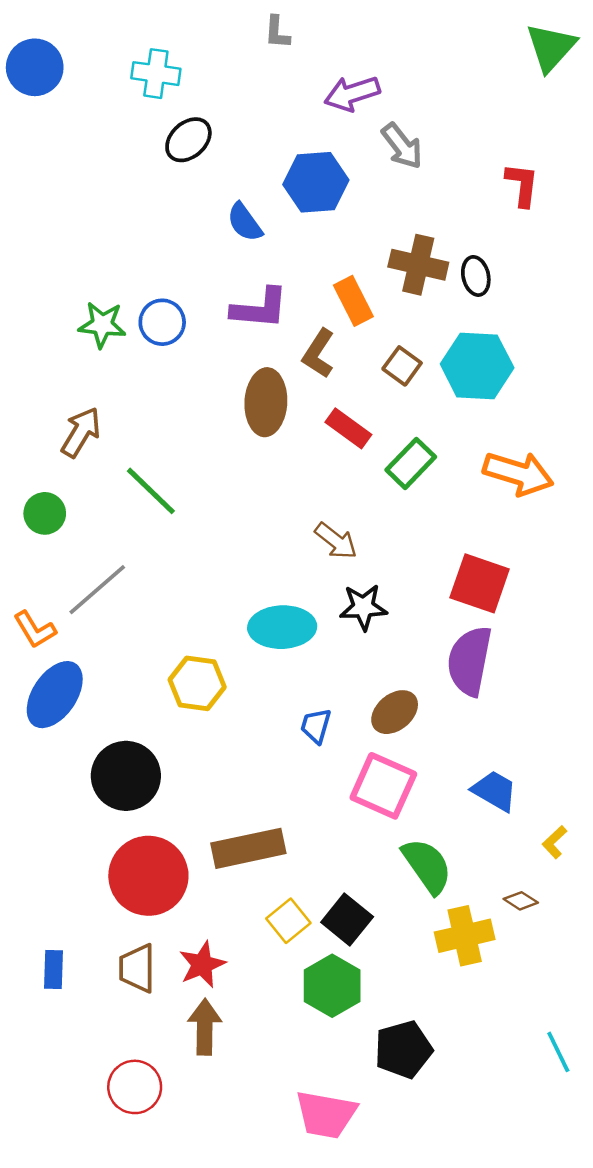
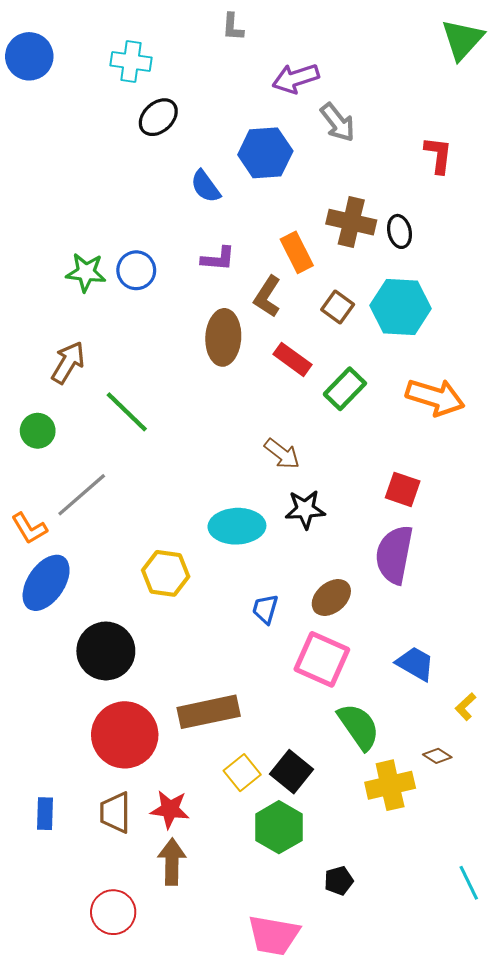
purple L-shape: (260, 308) -> (218, 259), size x0.7
red square: (480, 583) -> (403, 489), size x0.7
red star: (202, 965) -> (170, 809), turned 30
black pentagon: (403, 1049) -> (339, 881), size x0.6

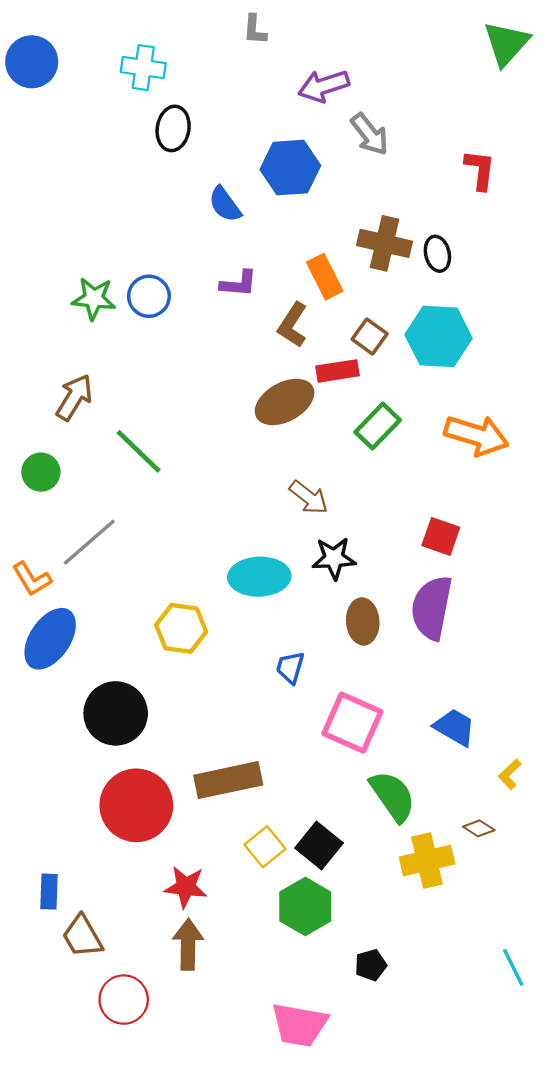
black ellipse: (158, 117) -> (173, 128), turned -39
brown ellipse: (223, 337) -> (285, 402), moved, turned 58
red rectangle: (293, 359) -> (337, 371), moved, turned -45
brown ellipse: (331, 598) -> (363, 621), moved, turned -54
brown trapezoid: (115, 813) -> (82, 936), moved, turned -30

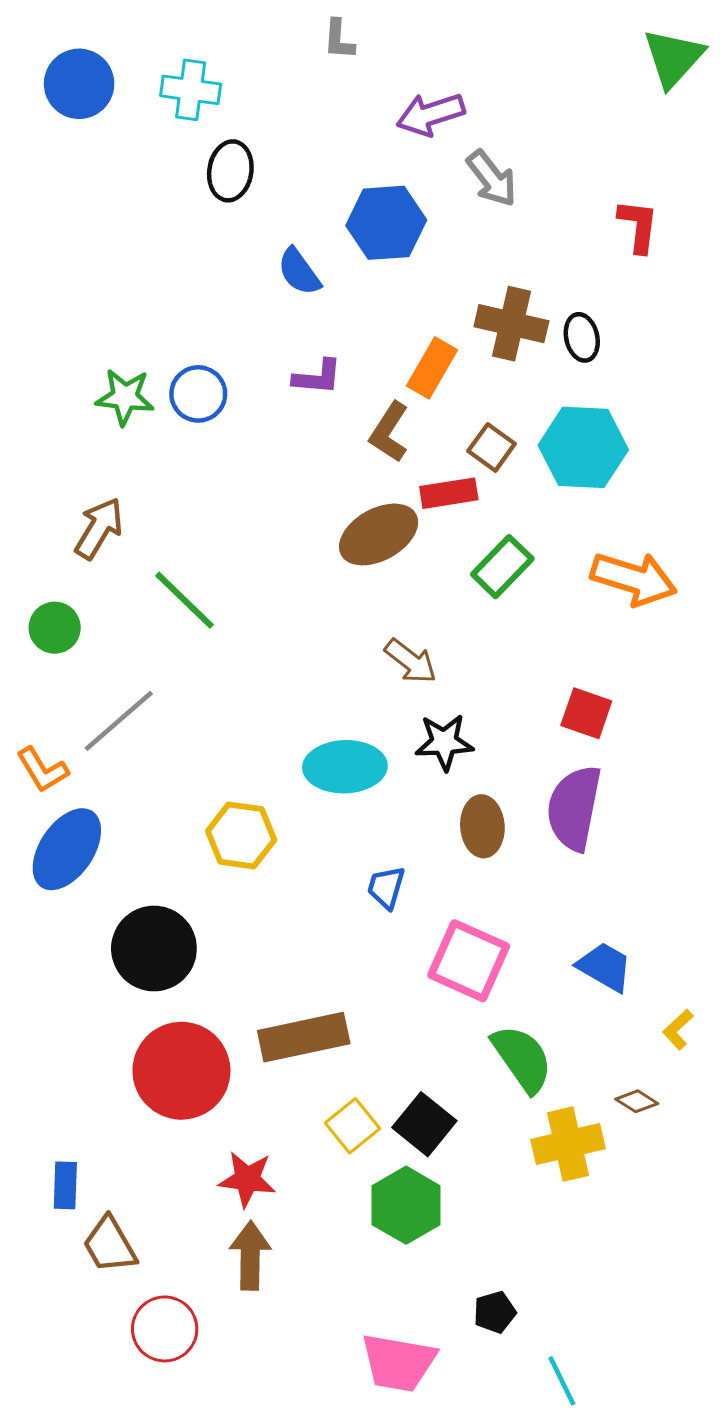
blue circle: (32, 62) -> (79, 84), moved
orange rectangle: (325, 277) -> (432, 368), turned 57
black pentagon: (371, 965) -> (495, 1312), moved
cyan line: (513, 967) -> (562, 1381), moved

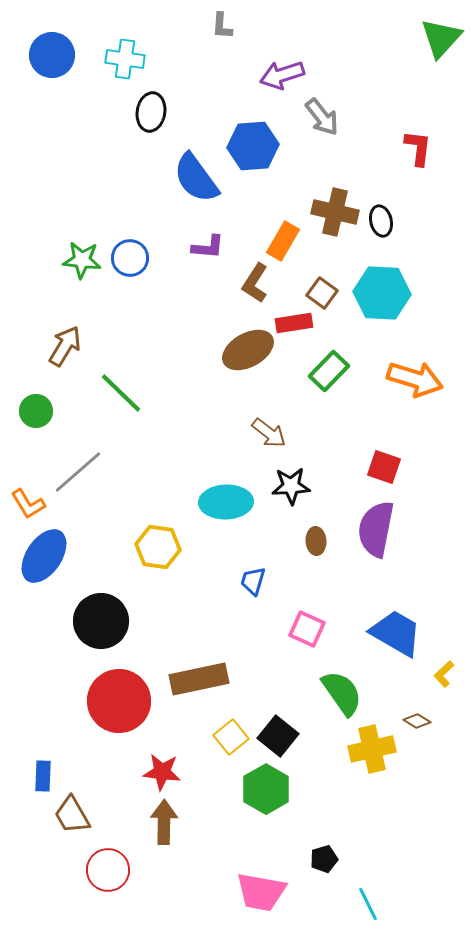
blue semicircle: (299, 272) -> (196, 178), size x1.6
brown ellipse: (482, 826) -> (316, 541), size x0.7
pink square: (469, 961) -> (307, 629), size x0.7
blue trapezoid: (605, 967) -> (396, 633), size x1.4

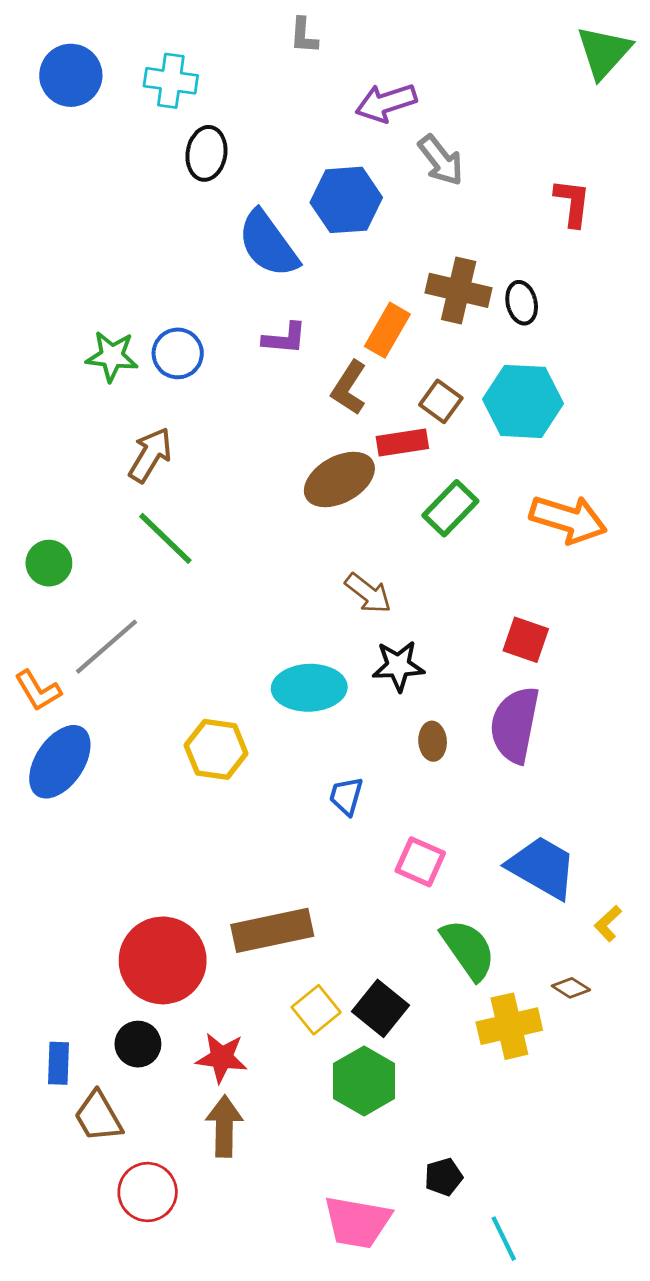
brown arrow: (65, 346) -> (150, 455), moved
black circle: (101, 621) -> (138, 1044), moved, size x0.6

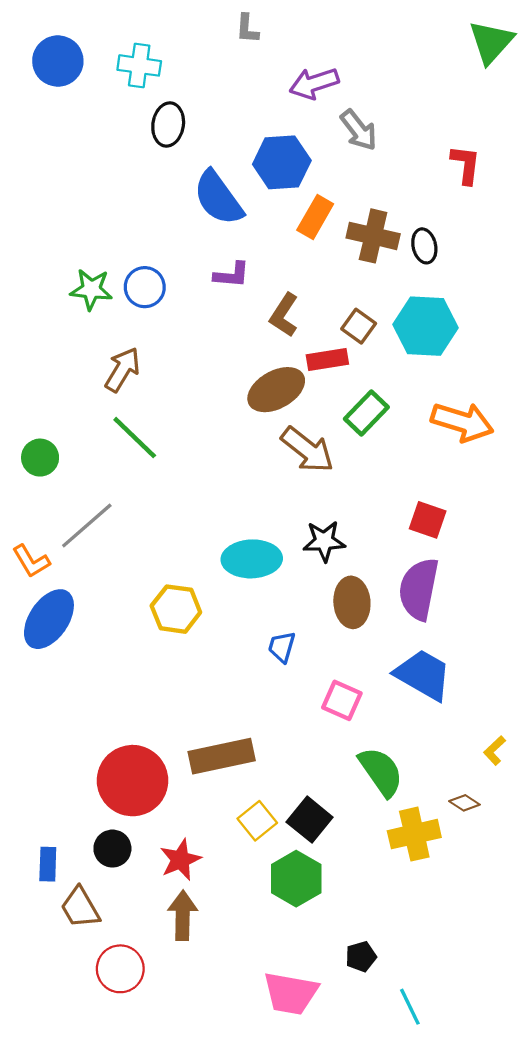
orange rectangle: (387, 330) -> (315, 217), moved
brown arrow: (368, 593) -> (307, 450), moved, size x1.4
brown ellipse: (433, 741) -> (352, 602), size x1.6
blue trapezoid: (542, 867) -> (423, 675), moved
red star: (222, 1058) -> (180, 860), turned -30

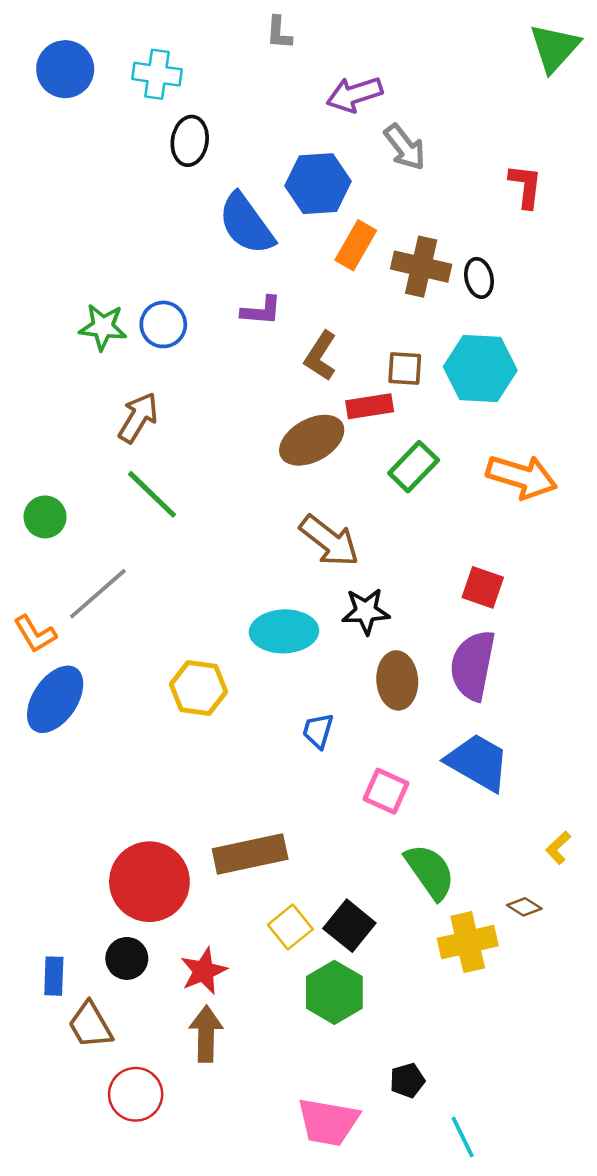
brown square: (359, 326) -> (405, 369), turned -32
brown arrow: (307, 450) -> (329, 541), moved

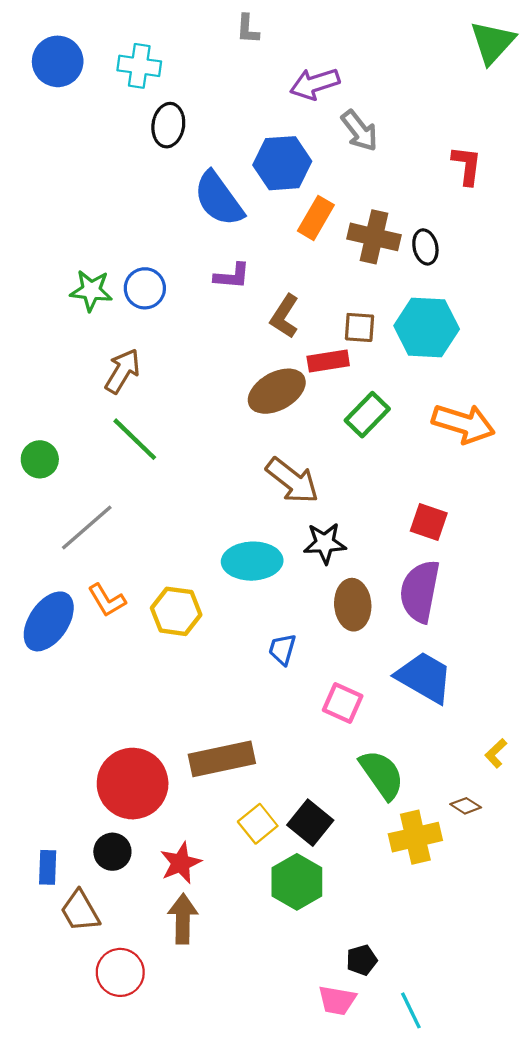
orange L-shape: (35, 634) -> (107, 600), moved
pink trapezoid: (328, 1122) -> (337, 1000), moved, size x0.7

